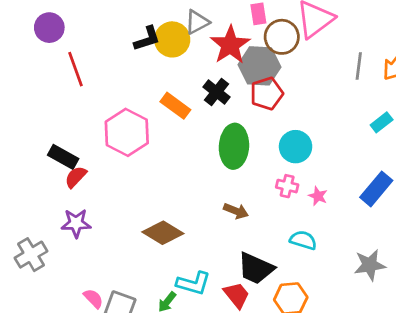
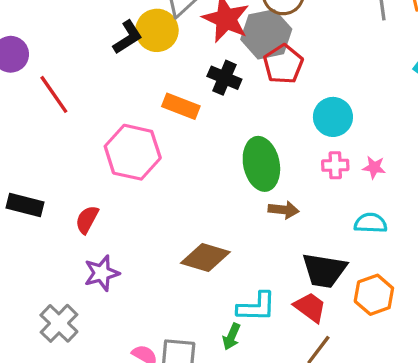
green ellipse: (234, 146) -> (261, 164), moved
black rectangle: (63, 157) -> (25, 205), moved

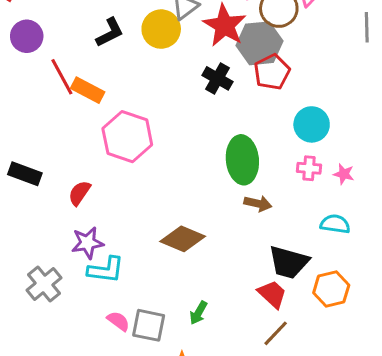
black L-shape: (128, 37) -> (110, 33), moved
orange rectangle: (181, 106) -> (88, 90), moved
cyan L-shape: (256, 307) -> (106, 270), moved

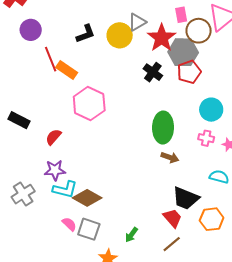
brown diamond: (183, 239) -> (87, 198), moved
green arrow: (198, 313) -> (131, 235), moved

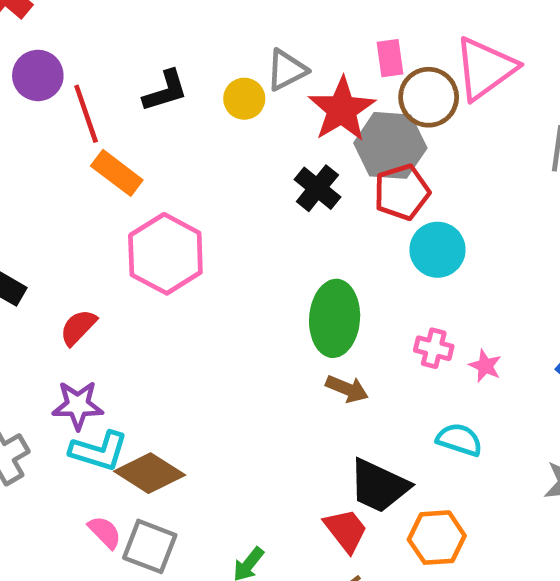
yellow circle: (120, 35) -> (244, 99), size x0.7
red line: (51, 59) -> (86, 114), moved
cyan circle: (211, 110) -> (438, 250), moved

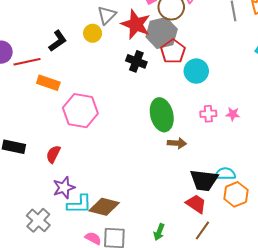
red line: (86, 114) -> (27, 62), turned -65
cyan semicircle: (459, 440) -> (225, 174), moved

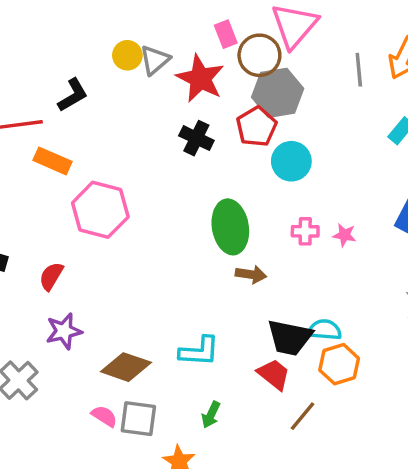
yellow circle: (93, 33) -> (127, 55), moved
gray hexagon: (162, 33) -> (278, 93), moved
cyan L-shape: (79, 204) -> (199, 351), moved
brown line: (202, 230) -> (302, 416), moved

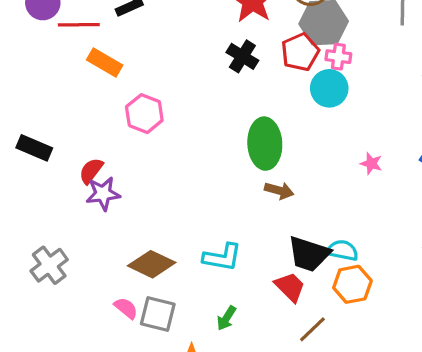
pink hexagon: (100, 210) -> (144, 114), size x0.7
pink cross: (305, 231) -> (338, 57), moved
purple star: (64, 331) -> (103, 194), moved

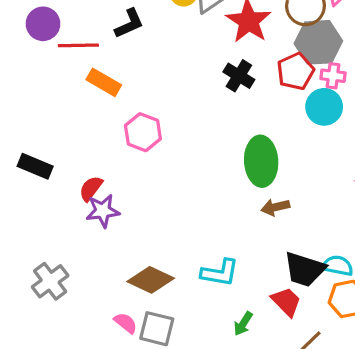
brown arrow: (279, 190) -> (275, 207), turned 152
green arrow: (226, 318) -> (243, 324), moved

